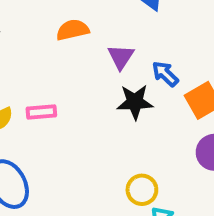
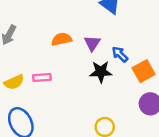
orange semicircle: (73, 30) -> (62, 39), moved

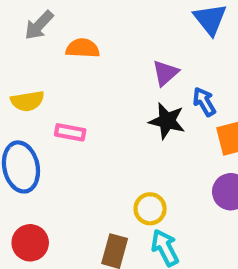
orange semicircle: (62, 39) -> (83, 48), moved
pink rectangle: (42, 78) -> (70, 132), moved

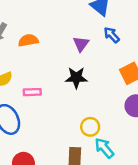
blue arrow: (204, 102) -> (112, 35), moved
black star: (167, 121) -> (76, 78), moved

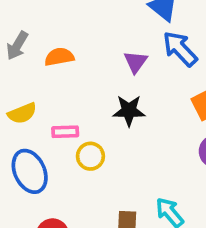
blue arrow: (112, 35) -> (180, 49), size x1.5
yellow circle: (90, 127) -> (90, 156), moved

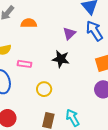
yellow circle: (90, 156) -> (44, 89), moved

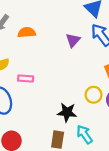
black star: (61, 59) -> (67, 112), moved
yellow circle: (44, 89) -> (94, 95), moved

